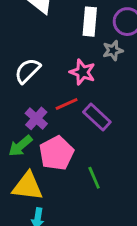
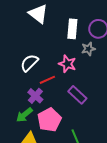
red line: (67, 104) -> (47, 80), moved

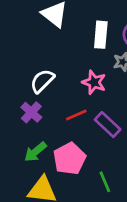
red line: (47, 80) -> (76, 115), moved
purple cross: (35, 96) -> (31, 112), moved

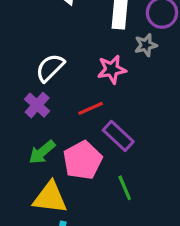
pink star: (94, 82) -> (112, 69), turned -30
purple rectangle: (108, 125) -> (118, 136), moved

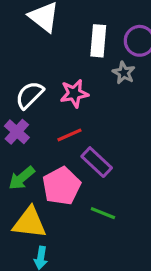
gray star: (146, 45) -> (124, 73), turned -30
pink star: (112, 69) -> (74, 93), moved
green line: (125, 188) -> (103, 213), turned -45

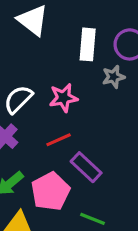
gray star: (124, 73) -> (113, 77), turned 30

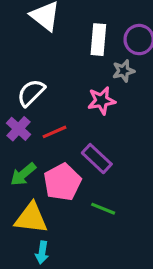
pink star: (63, 98) -> (102, 101), moved
red line: (59, 140) -> (55, 132), moved

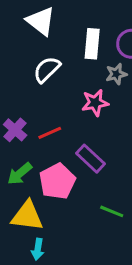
white semicircle: (31, 93) -> (47, 69), moved
green line: (103, 209) -> (112, 211), moved

